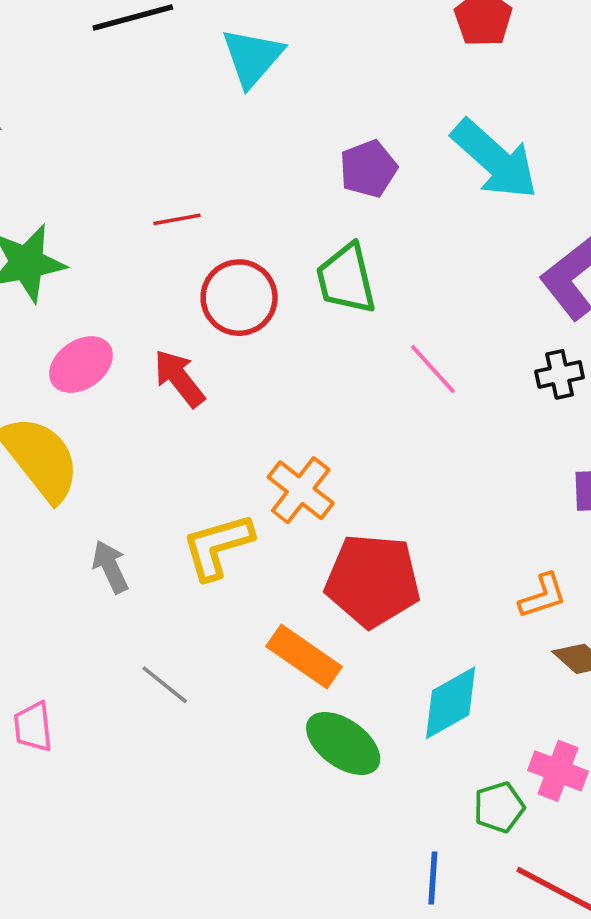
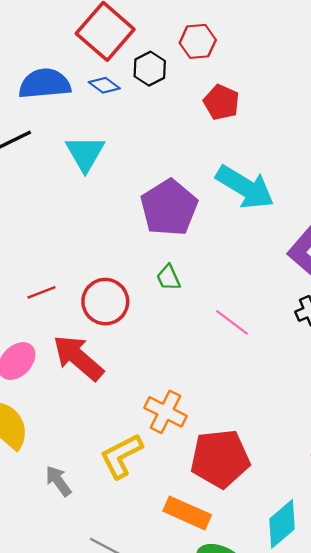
purple pentagon: (368, 169) -> (169, 208), size x1.6
red line: (177, 219) -> (41, 292), moved
green trapezoid: (346, 279) -> (168, 278), size x0.6
red arrow: (179, 378) -> (78, 358), size x1.4

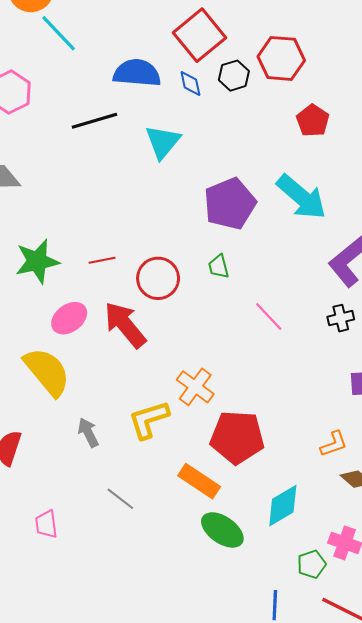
red hexagon: (198, 41) -> (281, 58), size x1.4
blue diamond: (104, 85) -> (190, 84), turned 32
red pentagon: (221, 102) -> (313, 121), moved

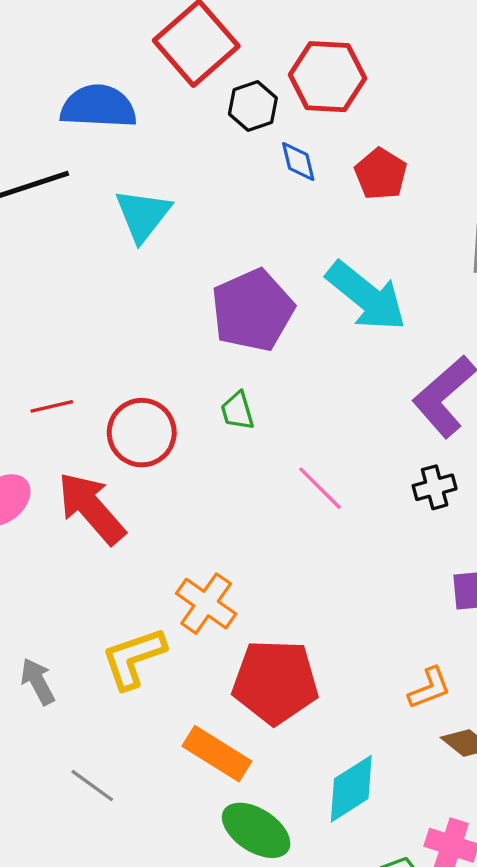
blue diamond: (190, 84) -> (298, 161), moved

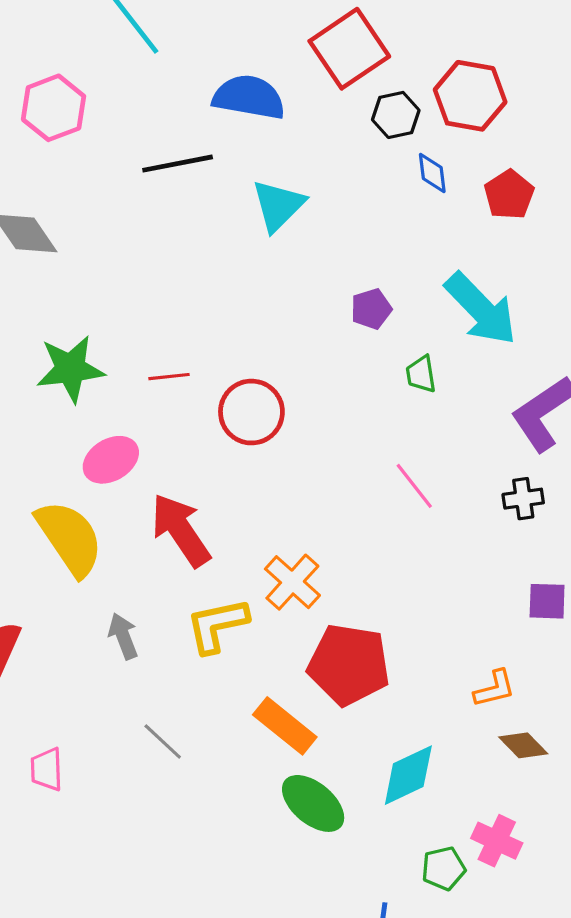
purple pentagon: (253, 310) -> (371, 309), size x0.5
green trapezoid: (237, 411) -> (421, 374), moved
red arrow: (91, 508) -> (181, 530), moved

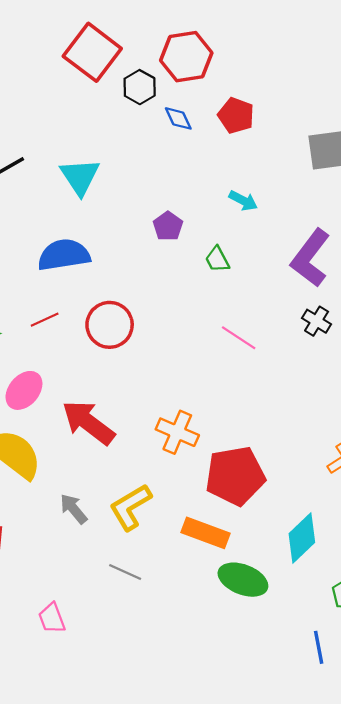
blue semicircle: (249, 97) -> (64, 255), moved
cyan arrow: (481, 309) -> (243, 201), size x0.5
black cross: (523, 499) -> (317, 321), turned -32
yellow L-shape: (217, 625) -> (130, 507), moved

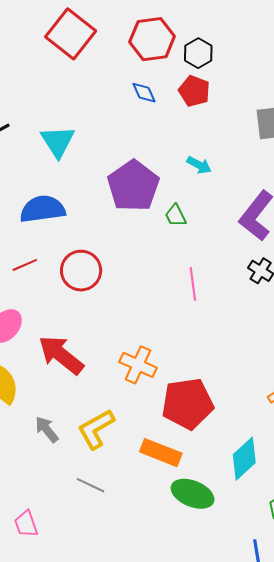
black hexagon: (140, 87) -> (198, 53), moved
purple pentagon: (168, 226) -> (133, 186), size x2.0
pink line: (239, 338) -> (193, 284), turned 48

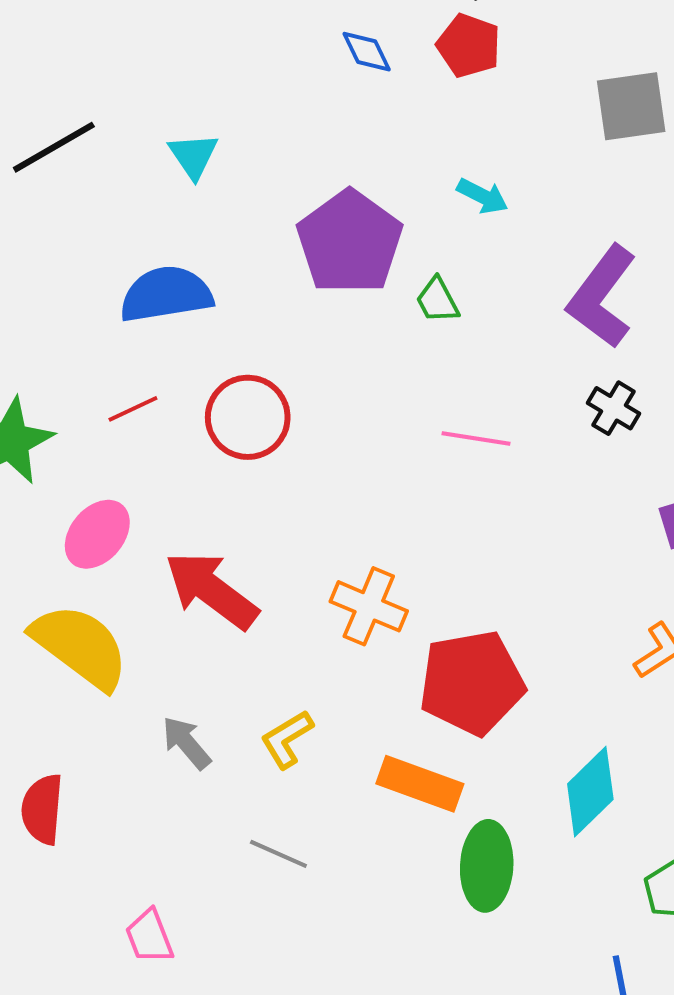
cyan triangle: (58, 141) -> (193, 156), size x0.7
pink line: (193, 284) -> (476, 438), turned -72
yellow L-shape: (96, 429) -> (287, 739), size x0.7
green ellipse: (193, 494) -> (487, 866), turned 72

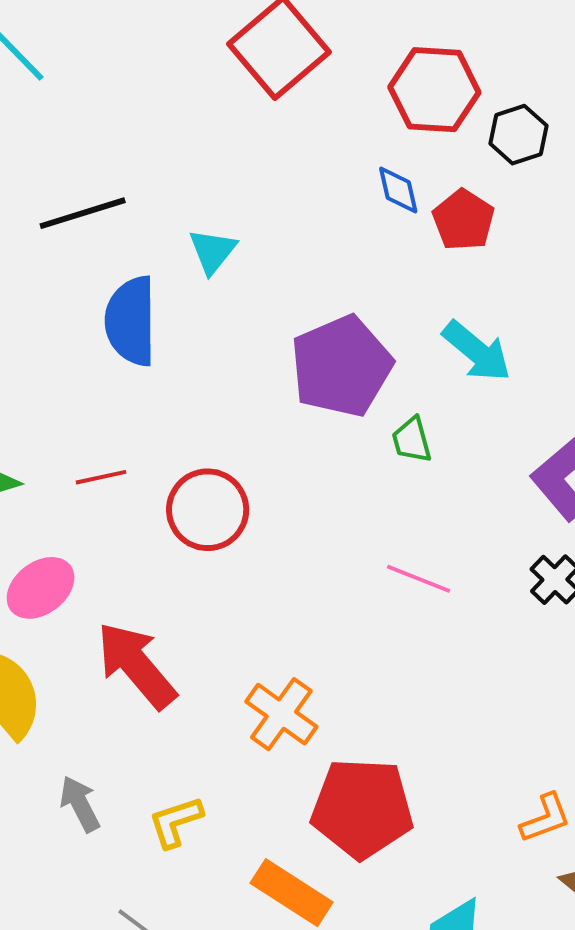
red pentagon: (469, 46) -> (463, 220), moved
cyan arrow: (483, 196) -> (477, 351), size x1.5
blue semicircle: (166, 294) -> (131, 321), moved, turned -94

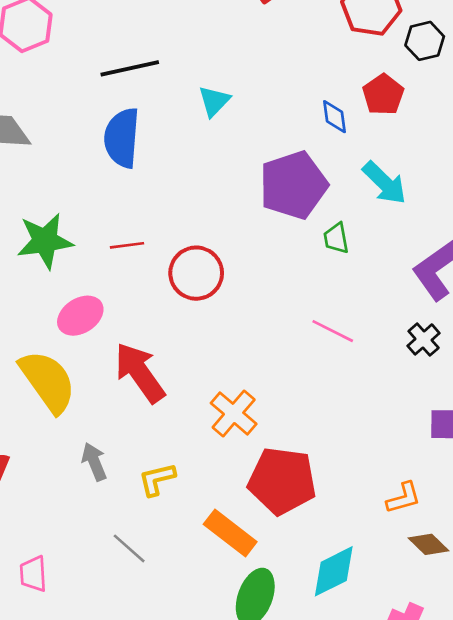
blue diamond: (398, 190) -> (335, 117), moved
blue semicircle: (131, 321) -> (122, 138), moved

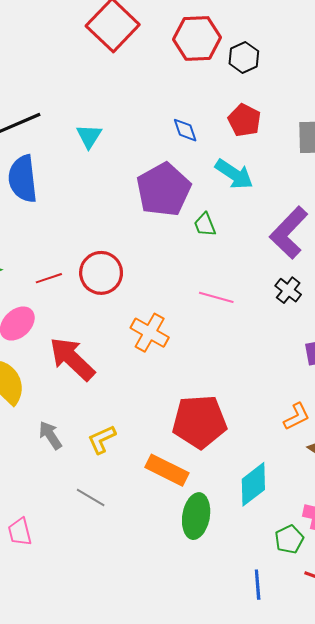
red pentagon: (383, 95) -> (244, 120), moved
red line: (127, 245) -> (49, 278), moved
orange cross: (234, 413) -> (150, 333), moved

